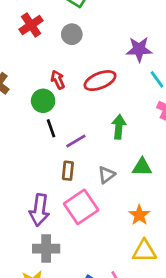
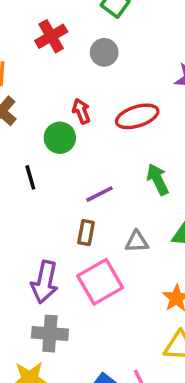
green arrow: (119, 127) -> (158, 179), turned -35
black line: (51, 128) -> (30, 177), moved
gray triangle: (106, 175) -> (137, 242), turned 30

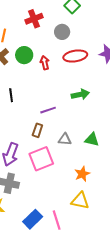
red ellipse: (137, 116) -> (75, 56), moved
green circle: (60, 138) -> (24, 55), moved
green arrow: (158, 179) -> (80, 94), moved, turned 96

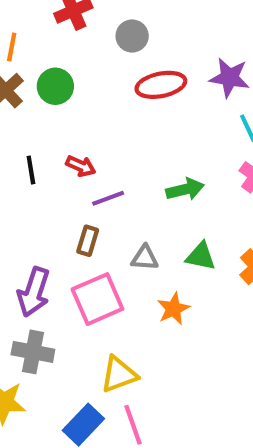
red arrow: (45, 63) -> (81, 166), moved, turned 128
green arrow: (80, 94) -> (185, 189), moved
orange star: (82, 174) -> (173, 309), moved
yellow triangle: (80, 201) -> (119, 374), moved, turned -30

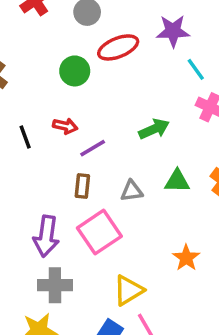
green circle: (55, 86) -> (75, 71), moved
orange star: (173, 309) -> (186, 258), moved

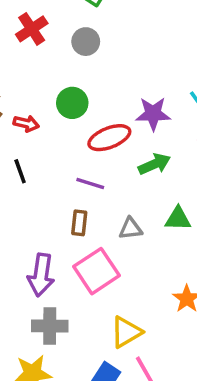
purple star: (173, 31) -> (153, 114), moved
red ellipse: (118, 47) -> (109, 138), moved
red arrow: (65, 126) -> (26, 123), moved
purple line: (93, 148) -> (90, 183), turned 48

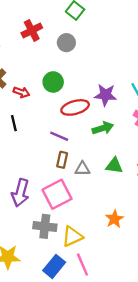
brown rectangle: (79, 223) -> (62, 160), moved
gray cross: (50, 326) -> (45, 226), moved

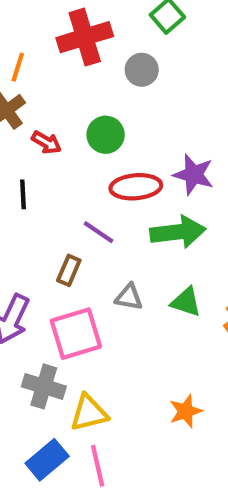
red cross: (32, 30) -> (85, 37), size x1.4
green arrow: (103, 128) -> (178, 232), size x1.4
brown rectangle: (62, 160) -> (69, 270), moved
orange star: (114, 219) -> (186, 411), moved

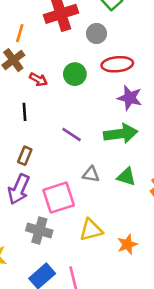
red ellipse: (136, 187) -> (117, 64), moved
brown rectangle: (69, 270) -> (25, 156), moved
yellow triangle: (89, 413) -> (91, 230), moved

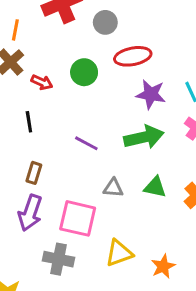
pink square: (59, 198) -> (78, 218), turned 36

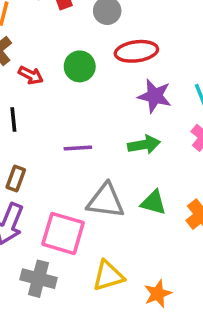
green arrow: (144, 137) -> (144, 145), size x0.7
purple line: (86, 143) -> (78, 148), turned -35
gray triangle: (113, 188) -> (106, 201), size x1.6

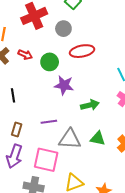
red arrow: (31, 75) -> (25, 55), moved
purple star: (155, 96) -> (64, 85), moved
purple line: (78, 148) -> (49, 122), moved

